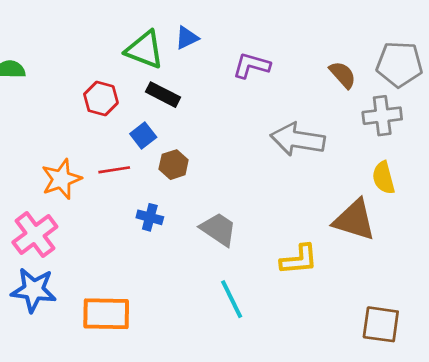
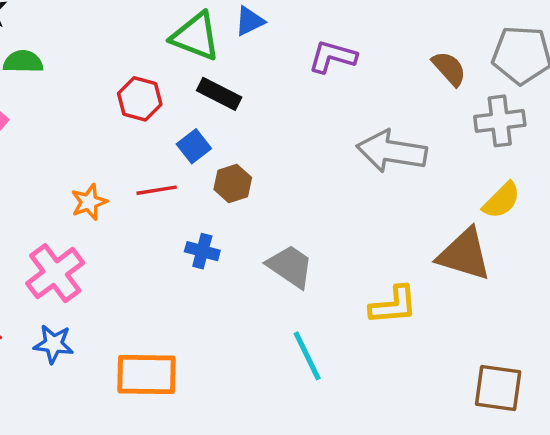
yellow semicircle: (384, 178) -> (502, 200), turned -120
orange star: (61, 179) -> (89, 202), size x0.7
blue star: (34, 290) -> (54, 344), size x0.7

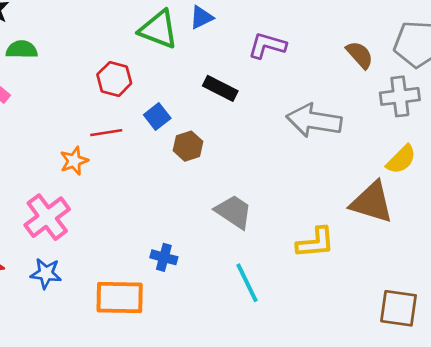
black rectangle: (219, 94) -> (220, 88), moved
red line: (157, 190) -> (106, 133), moved
blue cross: (202, 251) -> (164, 257), moved

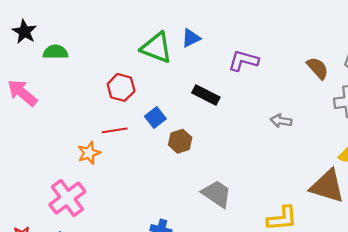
green semicircle: (22, 49) -> (56, 52), moved
gray arrow: (314, 121) -> (281, 121), size x0.5

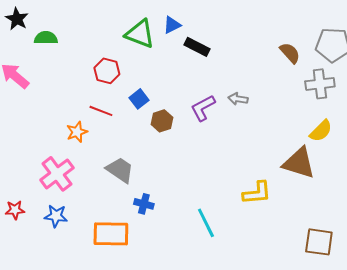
purple L-shape: (243, 61) -> (203, 108), moved, turned -44
black rectangle: (206, 95) -> (197, 47), moved
gray arrow: (281, 121) -> (238, 99), moved
red line: (115, 130) -> (101, 111), turned 30
gray trapezoid: (217, 194) -> (120, 170), moved

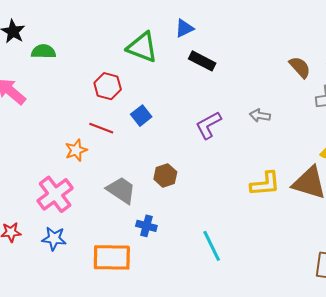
blue triangle: (172, 25) -> (184, 28), moved
gray arrow: (238, 99) -> (260, 116), moved
brown hexagon: (162, 121) -> (165, 175), moved
yellow L-shape: (257, 193) -> (265, 184), moved

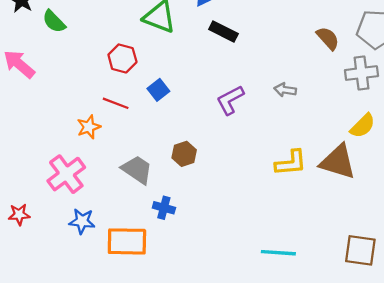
green semicircle: (43, 51) -> (54, 21), turned -135
blue star: (54, 238) -> (82, 221), moved
cyan line: (212, 246) -> (278, 253), moved, turned -60

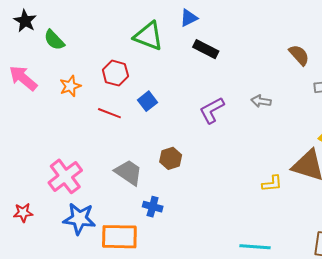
orange star: (89, 127) -> (70, 86), moved
yellow L-shape: (291, 163) -> (272, 183), moved, size x0.7
blue star: (82, 221) -> (79, 219), size x1.4

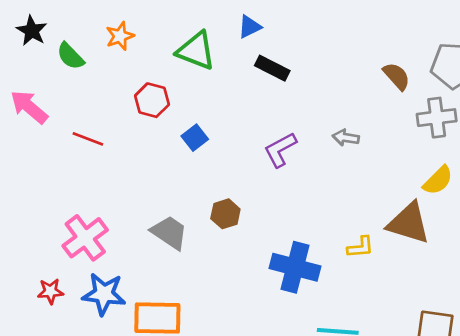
orange star: (70, 86) -> (120, 36), moved
red line: (109, 113) -> (88, 139), moved
blue cross: (153, 207) -> (295, 267), moved, size x1.8
red star: (23, 213) -> (50, 291), moved

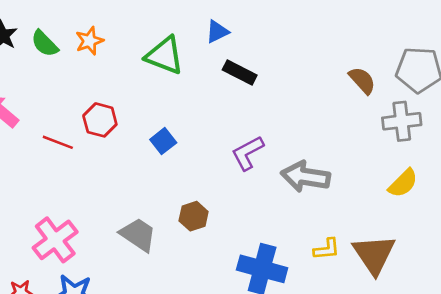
green semicircle: (70, 56) -> (45, 43), moved
red hexagon: (152, 100) -> (100, 120), moved
gray arrow: (346, 138) -> (306, 177), moved, size x1.8
brown triangle: (409, 223) -> (374, 254), moved, turned 39

